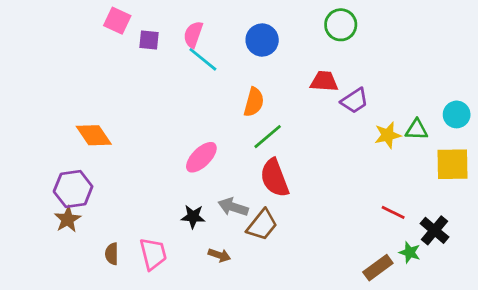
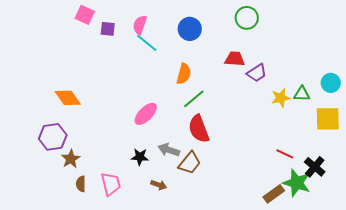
brown star: (68, 219) -> (71, 159), moved
green star: (410, 252) -> (297, 183), size x1.8

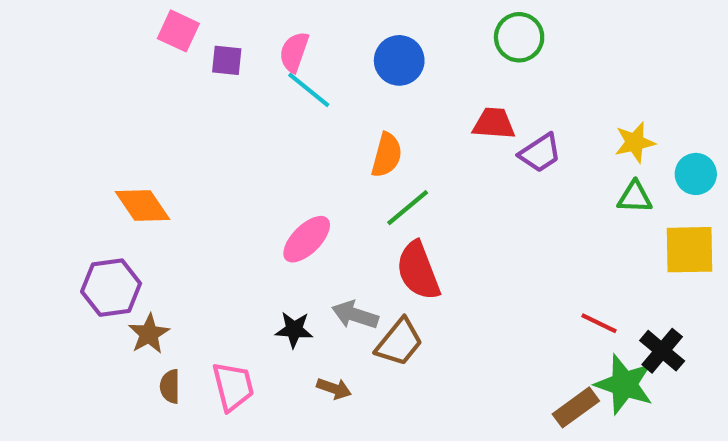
yellow star: (281, 98) -> (635, 142), moved

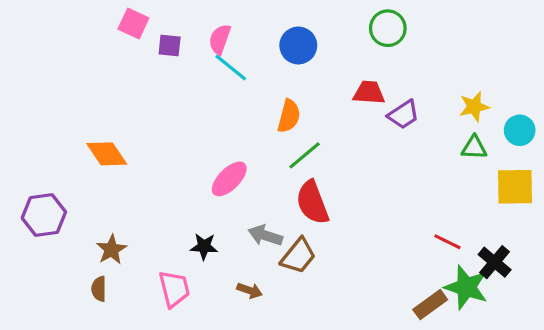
purple hexagon: (111, 288) -> (44, 215), moved
black star: (294, 330) -> (204, 246), moved
brown semicircle: (170, 386) -> (99, 289), moved

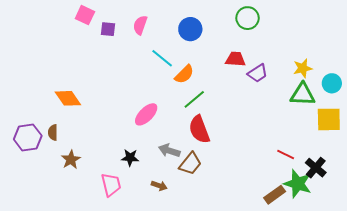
cyan line: (231, 67) -> (162, 58), moved
orange semicircle: (289, 116) -> (184, 74), turned 30
green triangle: (474, 148) -> (303, 94), size x1.5
brown semicircle: (99, 289) -> (53, 132), moved

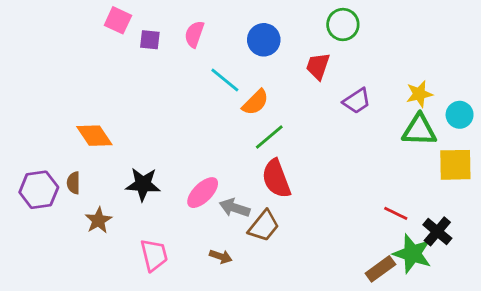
red trapezoid: (235, 59) -> (318, 66), moved, turned -75
pink ellipse: (146, 114) -> (203, 193), moved
black star: (130, 158) -> (143, 184), moved, size x1.4

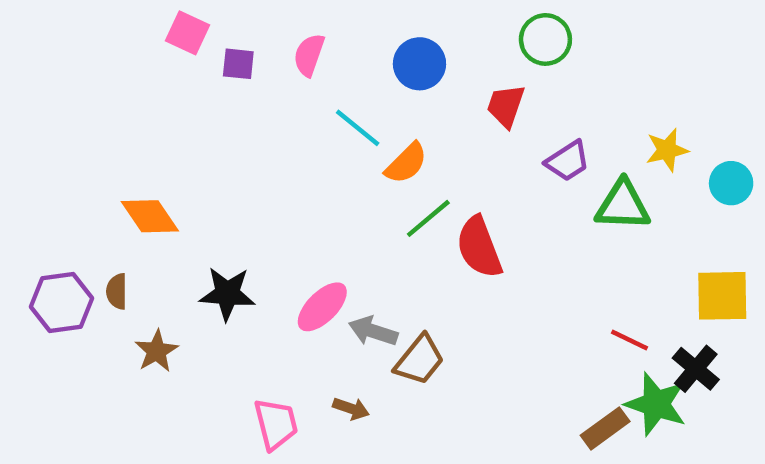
green triangle: (419, 130) -> (623, 205), moved
yellow square: (455, 165) -> (722, 296), moved
red semicircle: (276, 179) -> (479, 247), moved
pink trapezoid: (154, 255) -> (276, 424), moved

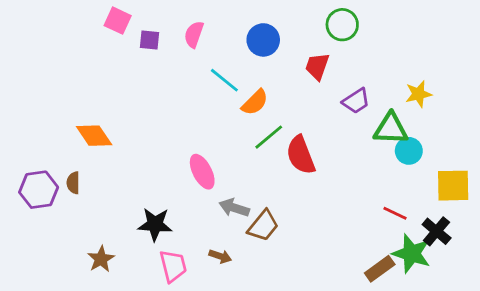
cyan circle: (731, 183) -> (409, 151), moved
black star: (227, 294) -> (155, 224), moved
pink ellipse: (322, 307) -> (202, 172), moved, turned -72
brown star: (157, 351) -> (101, 259), moved

